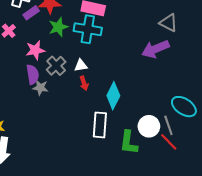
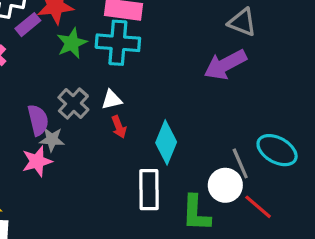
pink star: (35, 50) -> (37, 161), moved
gray line: (168, 125) -> (240, 163), moved

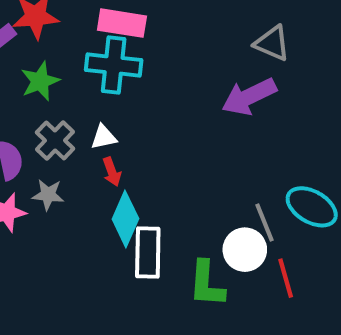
green star: (72, 43) -> (40, 81), moved
gray star: (52, 139) -> (48, 195), moved
cyan diamond: (166, 142) -> (125, 219), moved
red line: (258, 207) -> (286, 278), turned 32

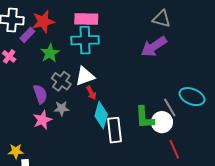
white triangle: (104, 137) -> (85, 76), size x1.5
red line: (286, 278) -> (174, 149), moved
green L-shape: (207, 284) -> (145, 118), moved

